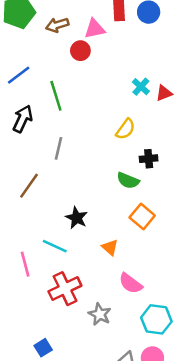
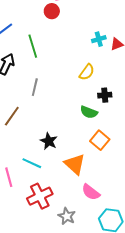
cyan cross: (141, 87) -> (99, 39), turned 32
orange triangle: (110, 247) -> (75, 164), size x1.6

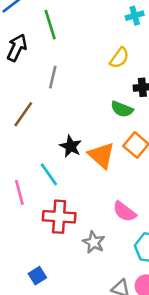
cyan line: (32, 163) -> (49, 174), turned 30
orange triangle: (75, 164) -> (101, 155), moved
red cross: (40, 196) -> (59, 217), turned 30

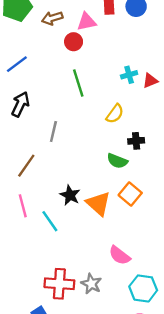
green line: (50, 25) -> (78, 83), moved
pink line: (19, 192) -> (23, 206), moved
red cross: (59, 217) -> (59, 284), moved

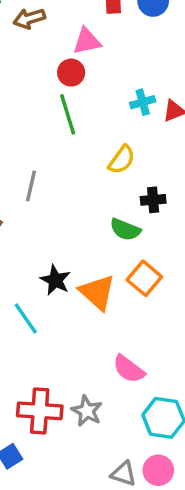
pink triangle: (87, 22) -> (87, 41), moved
red circle: (74, 42) -> (71, 73), moved

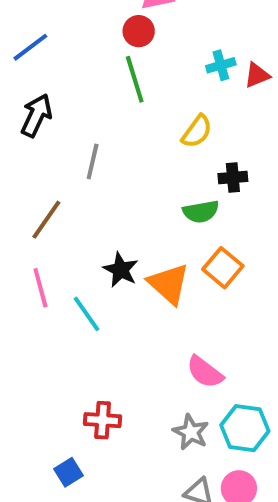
green semicircle: (125, 230) -> (201, 212), turned -32
red cross: (40, 411) -> (103, 420), size x0.7
gray star: (87, 411) -> (191, 432), moved

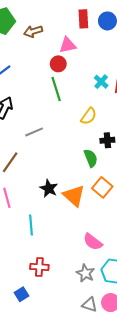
cyan cross: (221, 65) -> (101, 82), turned -32
gray line: (93, 161) -> (34, 132), turned 54
green semicircle: (201, 212) -> (91, 158), turned -102
cyan line: (87, 314) -> (31, 225), moved, turned 30

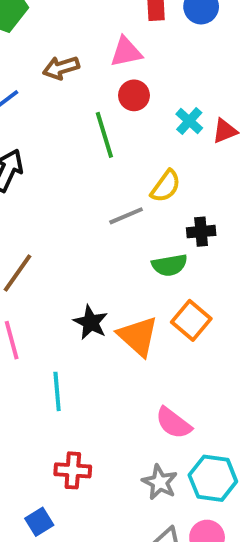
brown arrow: (33, 31) -> (61, 68), moved
red circle: (58, 64) -> (134, 95), moved
gray line: (34, 132) -> (126, 216), moved
green semicircle: (91, 158) -> (170, 265), turned 102

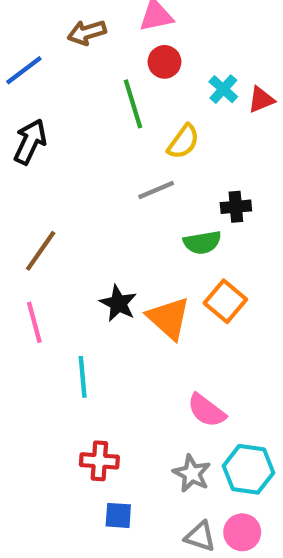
yellow semicircle: (166, 186) -> (183, 142), moved
blue square: (39, 522) -> (118, 515), moved, turned 36

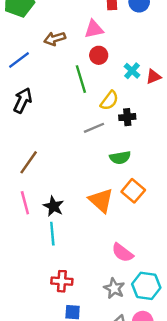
black cross: (236, 207) -> (127, 117), moved
black star: (118, 303) -> (54, 206), moved

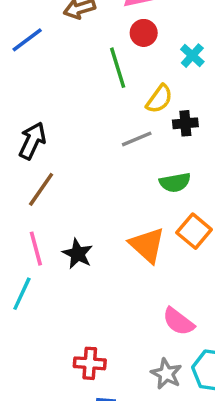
black arrow: (23, 100) -> (32, 141), moved
cyan line: (52, 234) -> (22, 294), moved, turned 30

